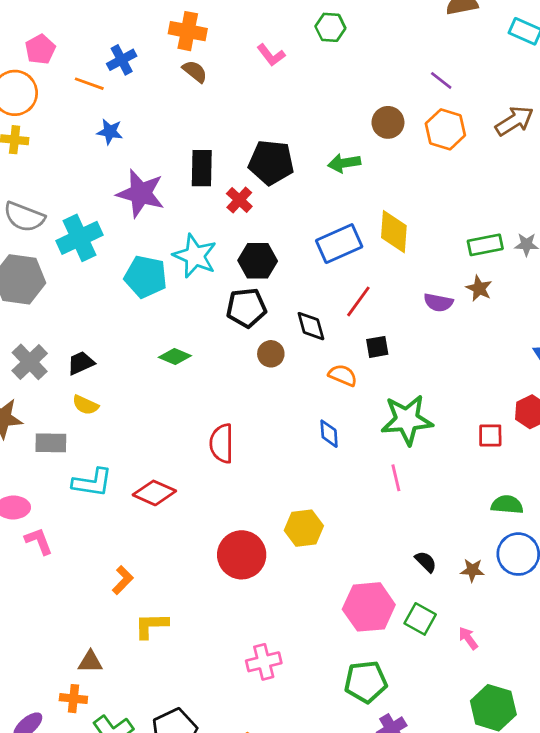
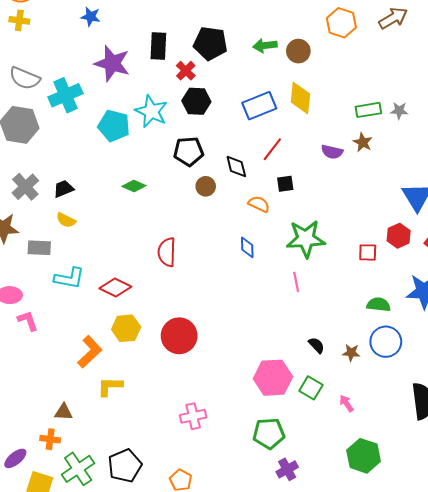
brown circle: (388, 122) -> (298, 51), moved
black hexagon: (258, 261) -> (196, 101), moved
yellow hexagon: (304, 528) -> (126, 328), moved
orange L-shape: (123, 580) -> (90, 352), size x1.5

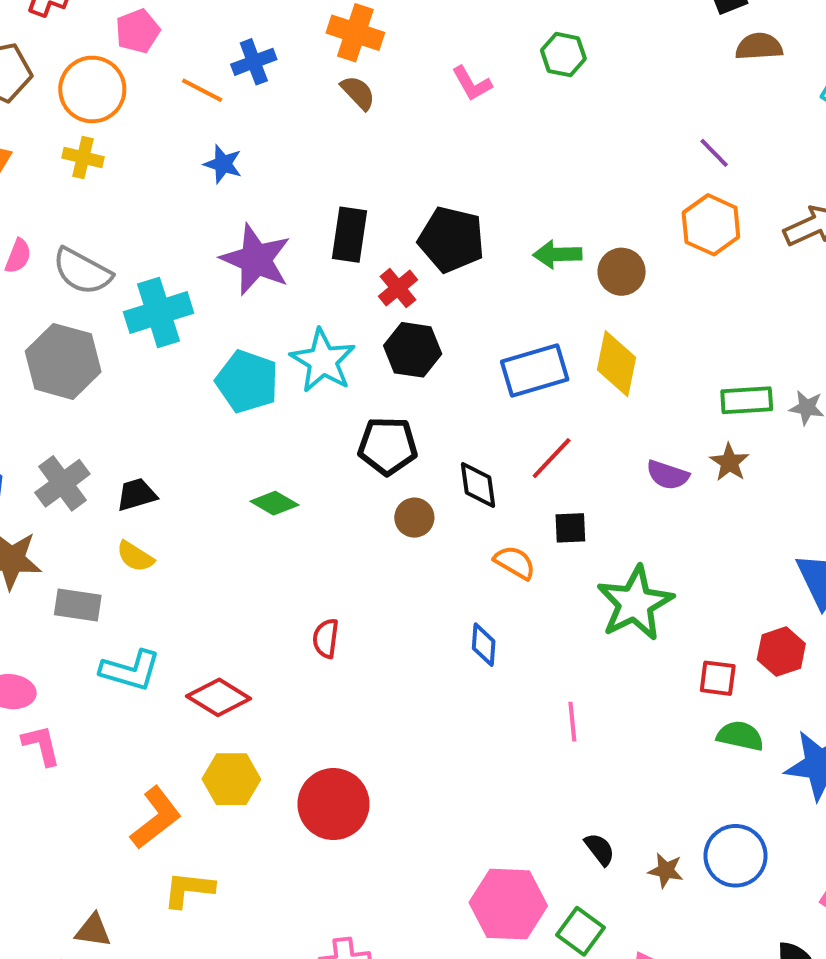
green star: (306, 239) -> (635, 603), moved, turned -30
red semicircle: (167, 252) -> (326, 638), size x0.7
green semicircle: (379, 305) -> (740, 736), moved

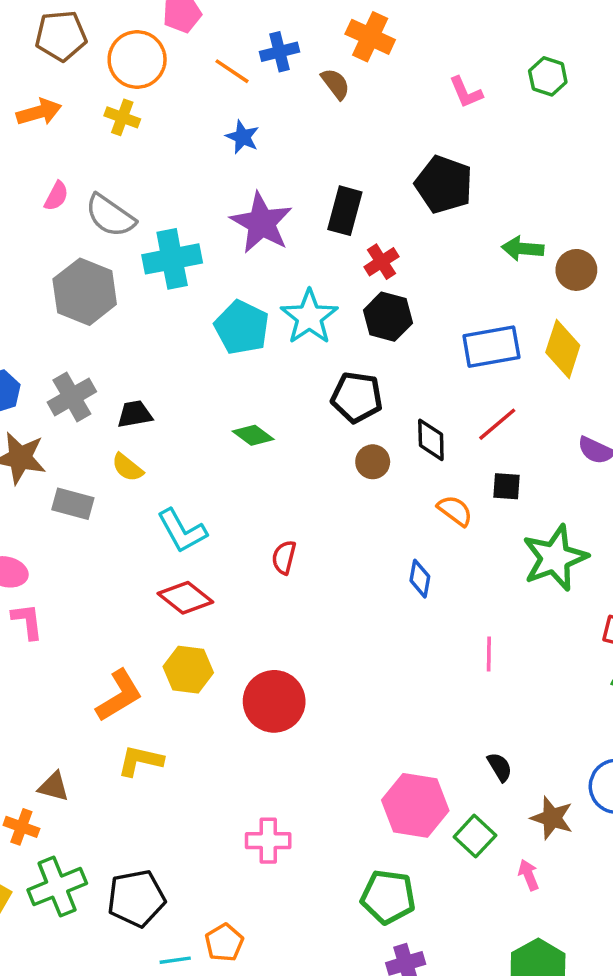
brown semicircle: (358, 93) -> (336, 84), moved
black pentagon: (451, 240) -> (444, 184), moved
cyan L-shape: (130, 670) -> (182, 531), moved, turned 38
brown star: (666, 870) -> (552, 818), moved, size x1.4

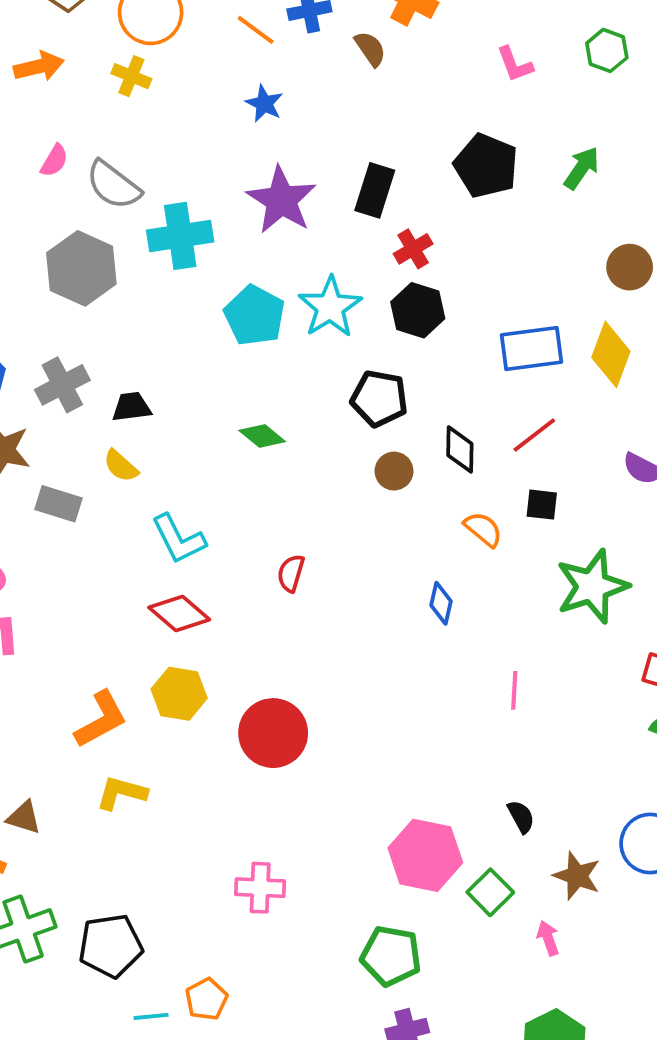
green arrow: (523, 249) -> (582, 168), moved, turned 117

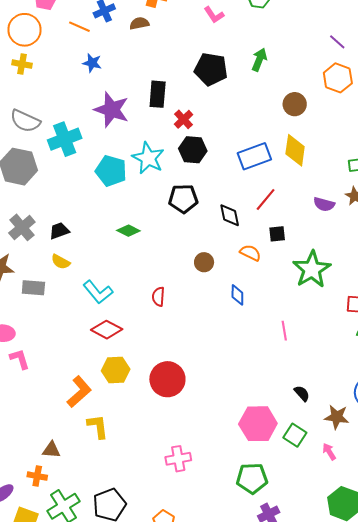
brown semicircle: (370, 49) -> (139, 23), turned -54
brown circle: (394, 471) -> (204, 262), moved
yellow L-shape: (121, 793) -> (98, 426), turned 80

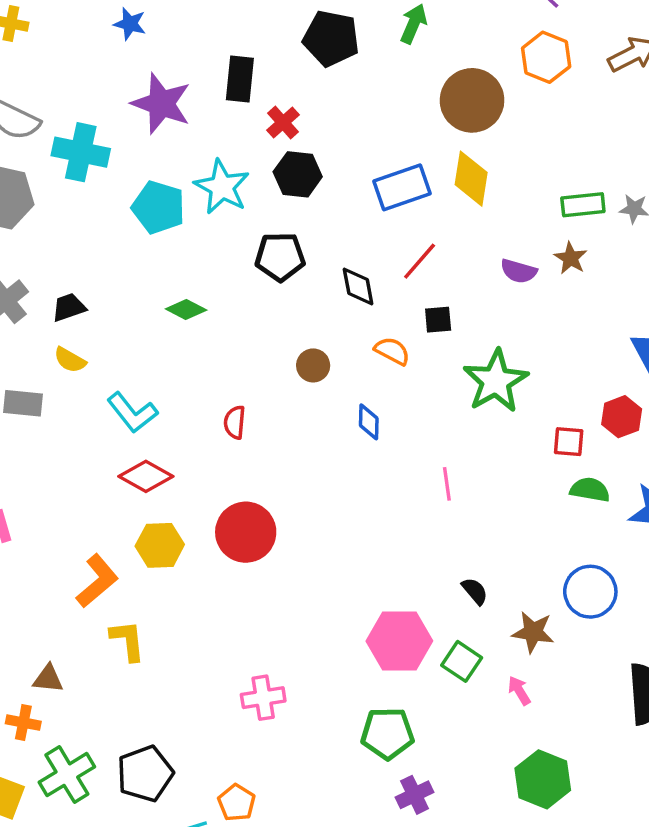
brown circle: (295, 104) -> (472, 100), size x1.6
cyan cross: (65, 139) -> (81, 152), turned 32
red circle: (167, 379) -> (246, 532), moved

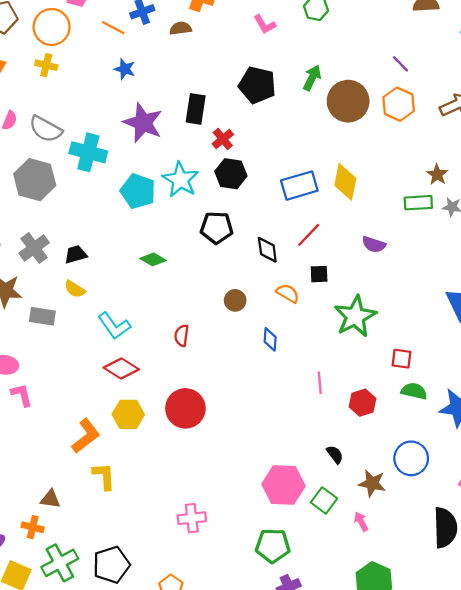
brown circle: (472, 100) -> (348, 101), moved
brown star: (571, 258) -> (437, 175), moved
red hexagon: (622, 417) -> (363, 403), moved

